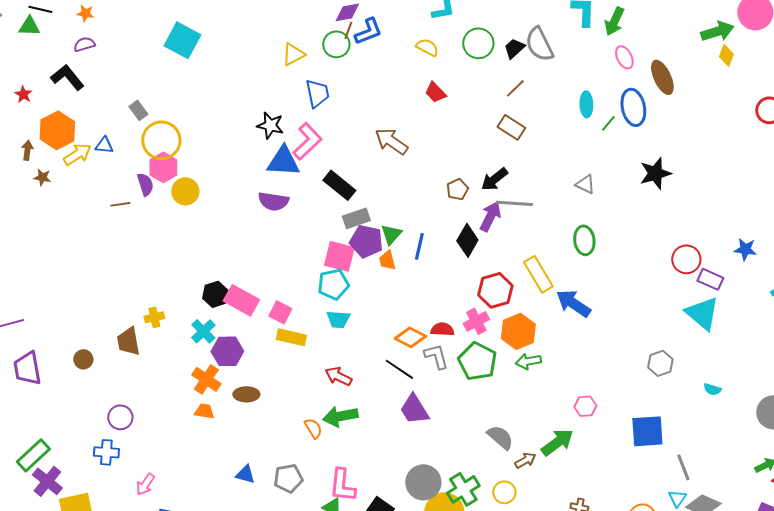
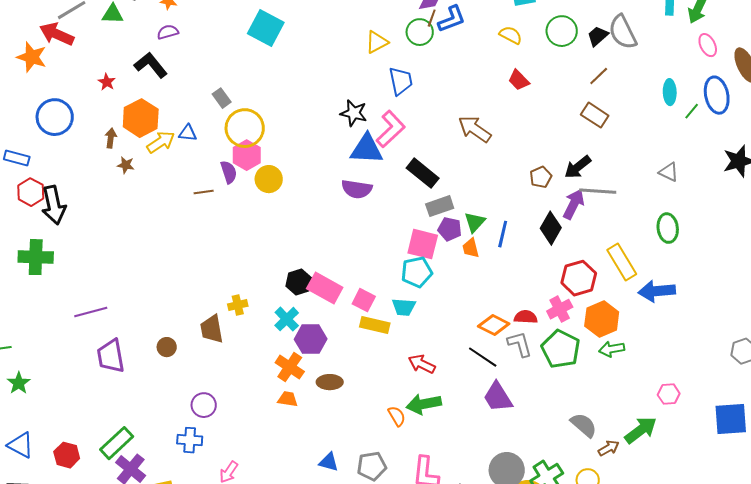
purple pentagon: (366, 241) -> (450, 229), size x0.7
blue arrow: (573, 303) -> (657, 291), turned -39
cyan trapezoid: (338, 319) -> (404, 307), moved

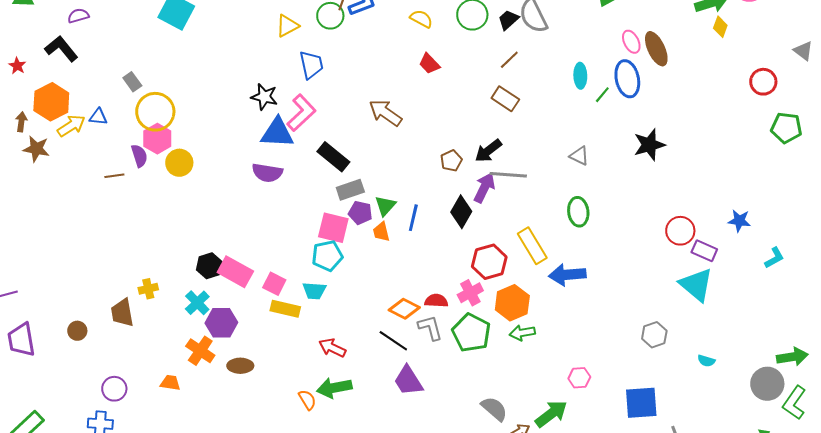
pink ellipse: (708, 45) -> (631, 42), moved
brown star: (126, 165) -> (36, 149), size x1.5
orange trapezoid: (288, 399) -> (170, 383), moved

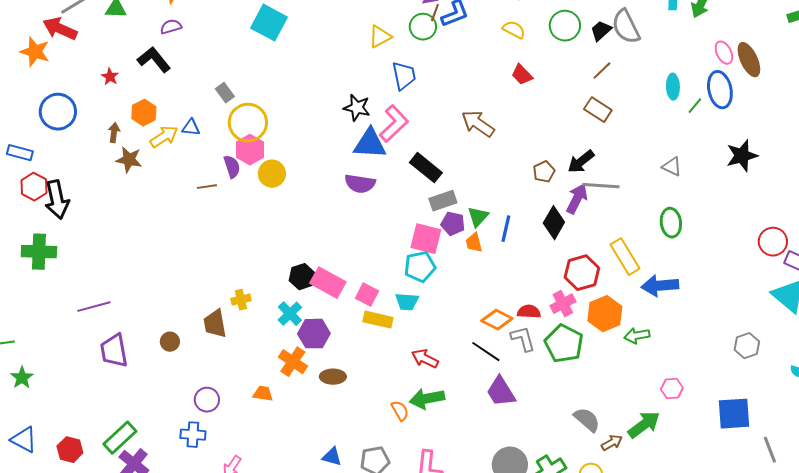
orange hexagon: (51, 102) -> (144, 113), size x0.7
green arrow: (522, 333) -> (637, 336), moved

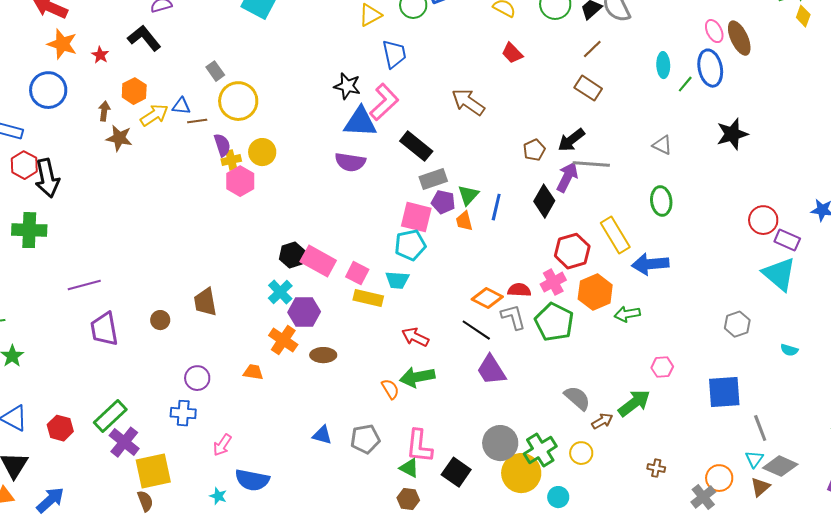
orange star: (35, 52) -> (62, 44), moved
pink hexagon: (250, 150) -> (240, 181), moved
brown line: (207, 187) -> (197, 121), moved
yellow cross: (241, 300) -> (231, 160), moved

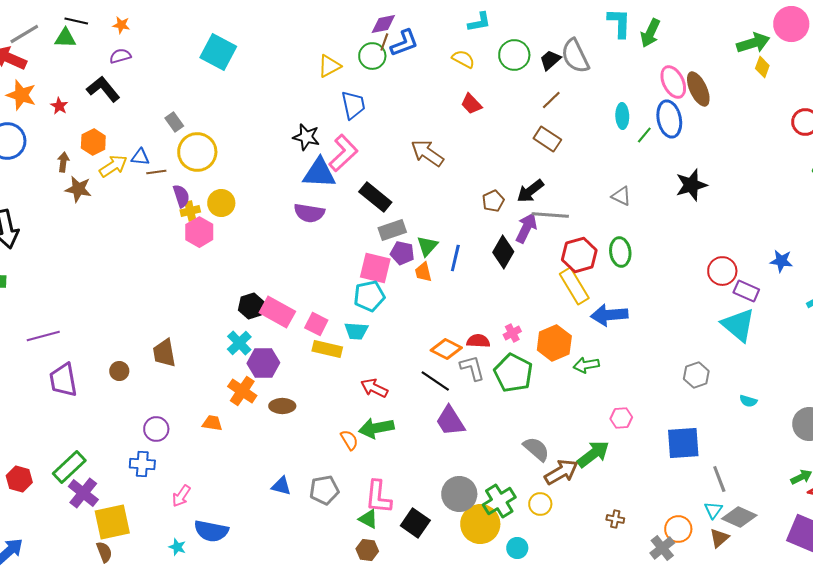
pink ellipse: (714, 31) -> (673, 82), size x1.4
red hexagon: (572, 251) -> (579, 255), moved
pink cross: (553, 282) -> (512, 333), size x0.7
brown arrow: (602, 421) -> (561, 472), size x1.6

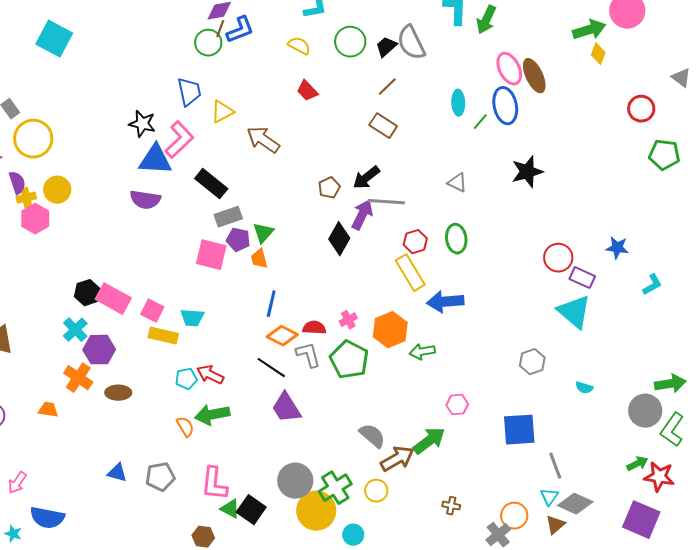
yellow triangle: (329, 66) -> (222, 112), moved
red hexagon: (579, 255) -> (415, 242), size x0.7
blue line: (455, 258) -> (271, 304), moved
cyan pentagon: (369, 296) -> (186, 379), moved, size x0.7
green triangle: (368, 519) -> (230, 509), moved

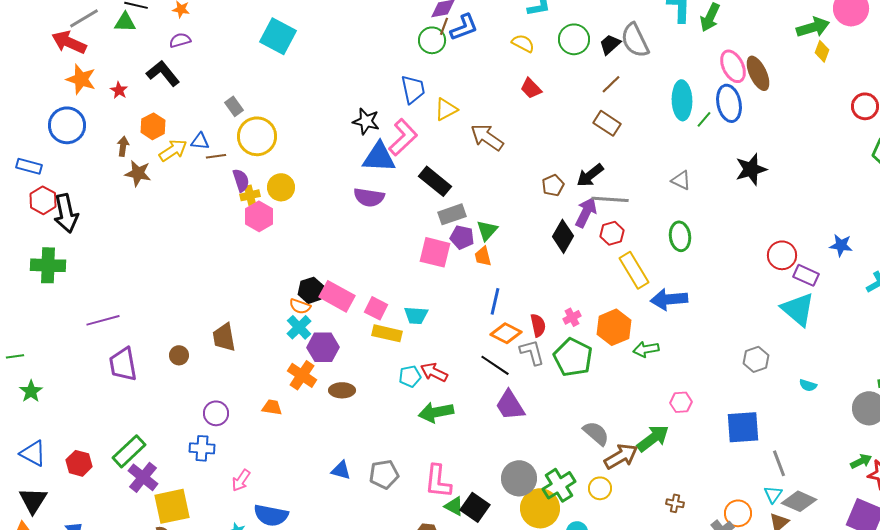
cyan ellipse: (458, 103) -> (682, 100), size x1.5
red hexagon: (415, 242) -> (612, 233), moved
red semicircle: (314, 328) -> (538, 325), turned 75
orange semicircle: (185, 427) -> (300, 306), moved, turned 140

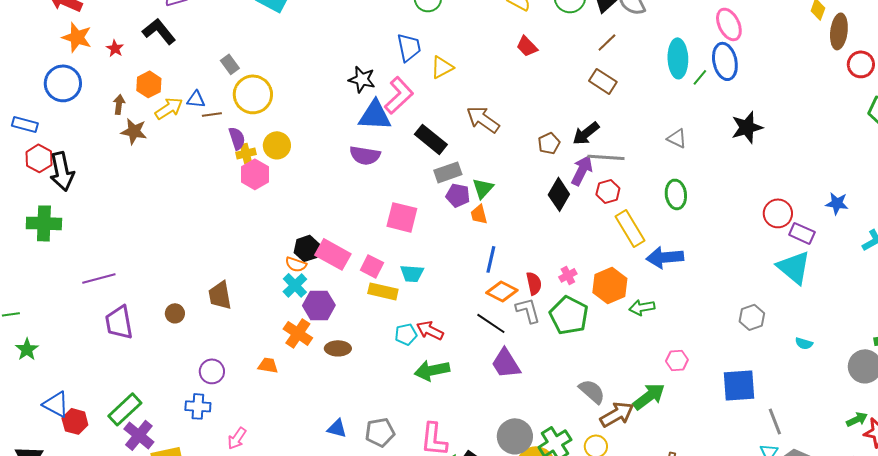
brown ellipse: (758, 73) -> (839, 31), moved, turned 32
brown arrow: (487, 137) -> (483, 119), moved
pink square: (435, 252) -> (402, 217), moved
blue triangle: (33, 453) -> (56, 404), moved

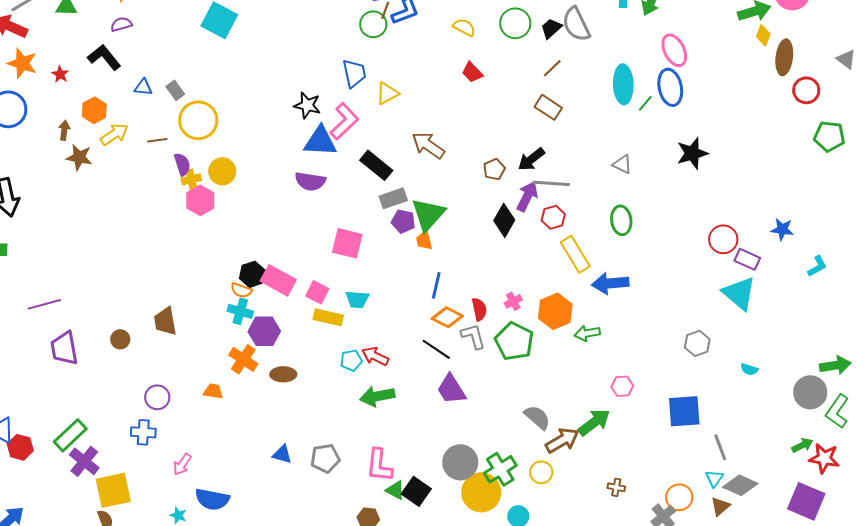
blue triangle: (196, 99) -> (143, 87), moved
green triangle: (483, 188) -> (428, 214), size x1.6
cyan cross: (295, 285) -> (240, 311), turned -30

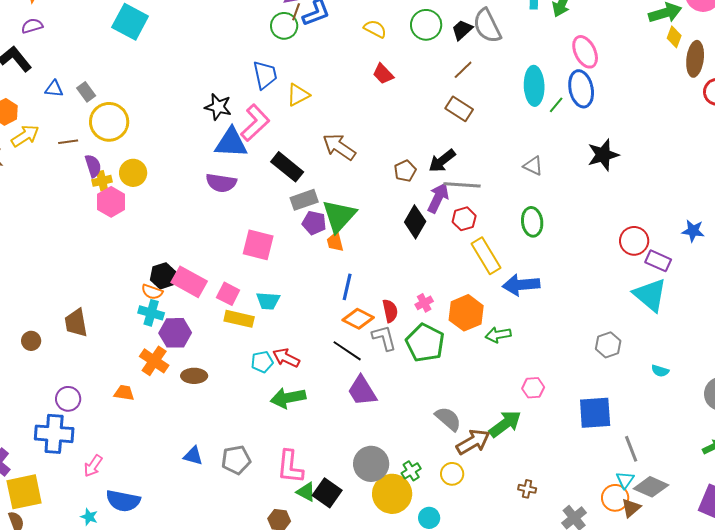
blue cross: (143, 432) -> (54, 434), size x1.5
green cross: (500, 469) -> (411, 471), size x0.6
orange circle: (679, 497) -> (615, 498), moved

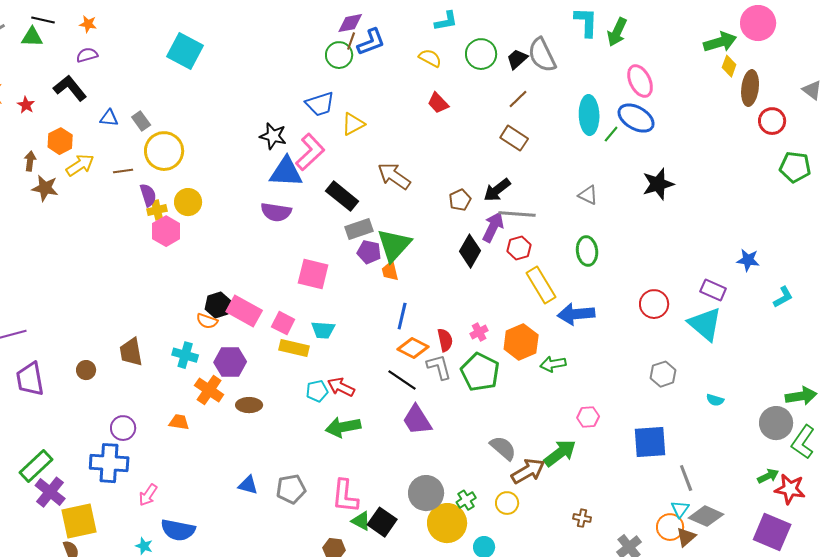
blue trapezoid: (265, 75) -> (320, 104), turned 84
blue ellipse: (581, 89) -> (636, 118), turned -48
red circle: (634, 241) -> (654, 304), moved
cyan cross: (151, 313) -> (185, 355), moved

